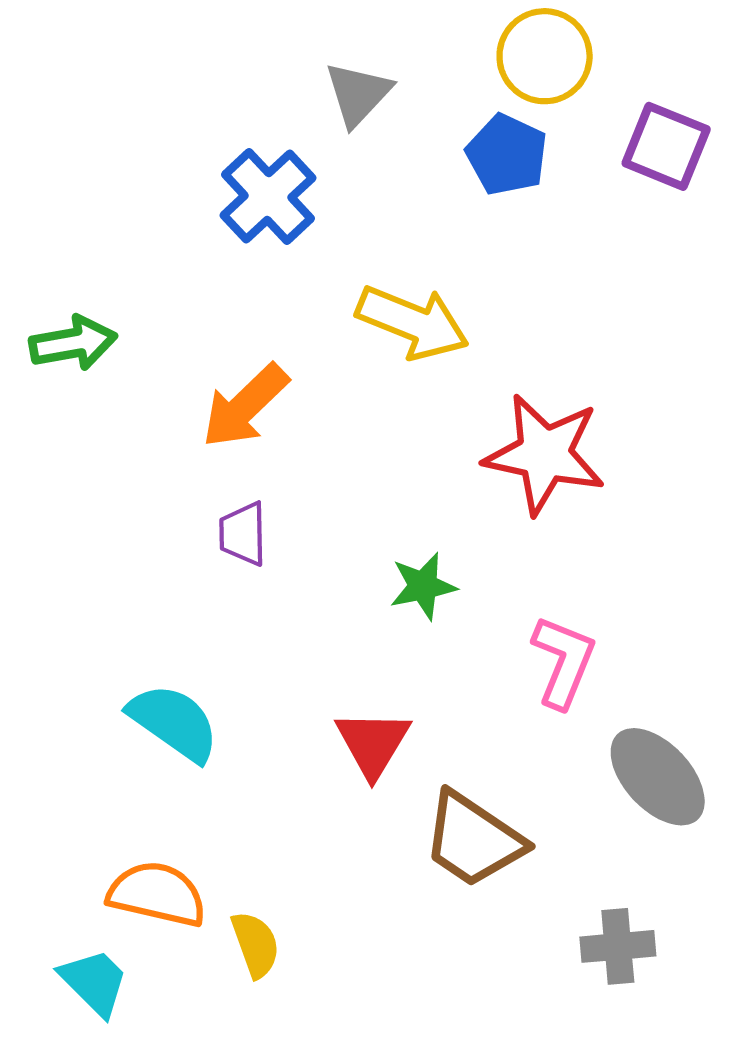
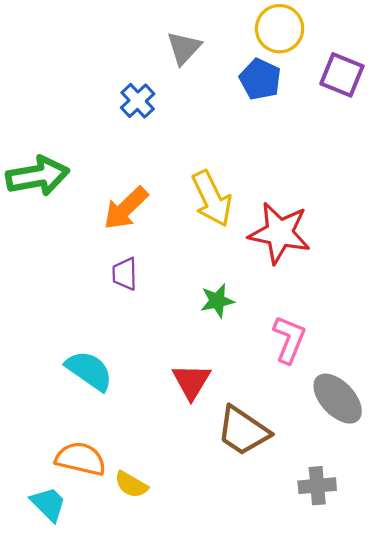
blue cross: (268, 197) -> (138, 101), size x0.7
yellow arrow: (413, 322) -> (212, 199), moved, turned 42
green arrow: (73, 343) -> (38, 176), size x1.4
yellow semicircle: (255, 944) -> (131, 485), turned 140

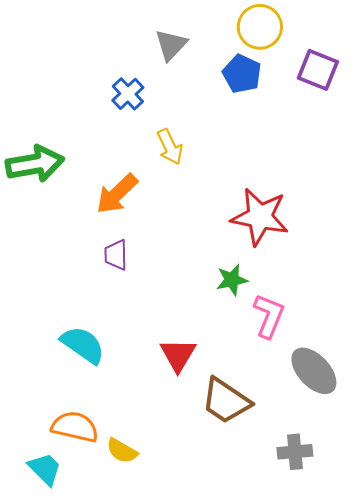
yellow arrow: (212, 199) -> (170, 147), moved, size x0.7
green star: (217, 301) -> (232, 280), moved

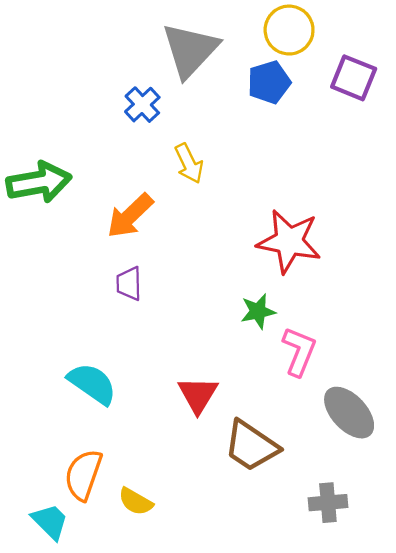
gray triangle: (171, 45) -> (190, 50), size x1.6
blue pentagon: (242, 74) -> (269, 82), turned 30
orange semicircle: (75, 427) -> (83, 475), turned -84

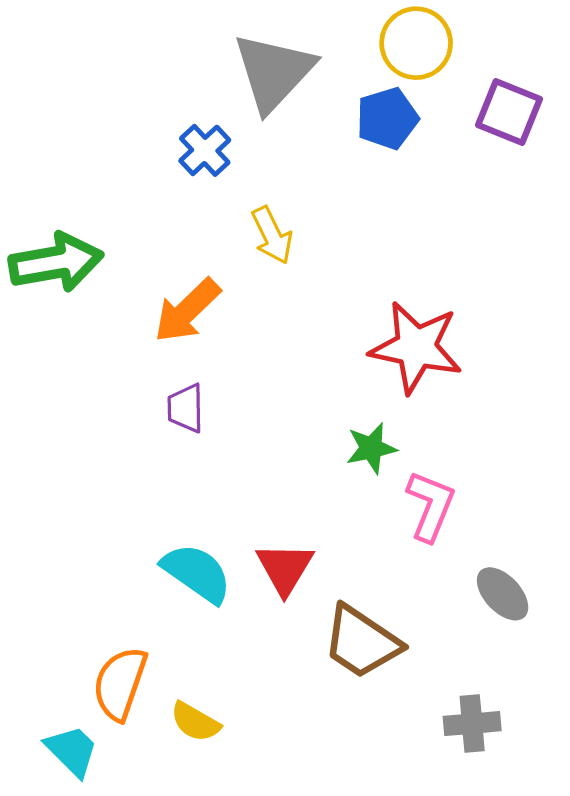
cyan semicircle: (92, 384) -> (197, 573), moved
gray ellipse: (349, 413) -> (503, 594), size x0.7

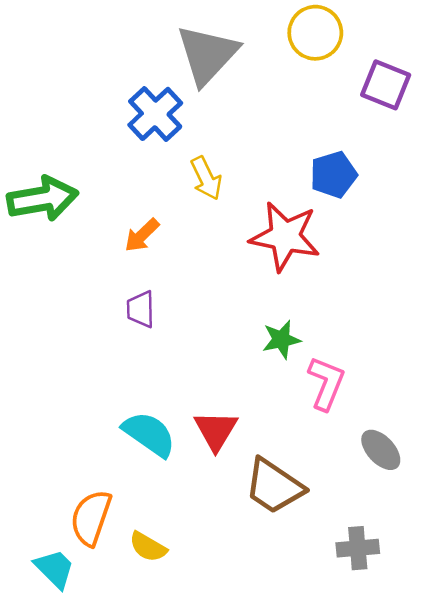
blue pentagon: (387, 118) -> (333, 175), moved
blue cross: (205, 150) -> (155, 114), size x1.4
orange arrow: (187, 311) -> (142, 235), size x0.7
red star: (416, 347) -> (285, 236), moved

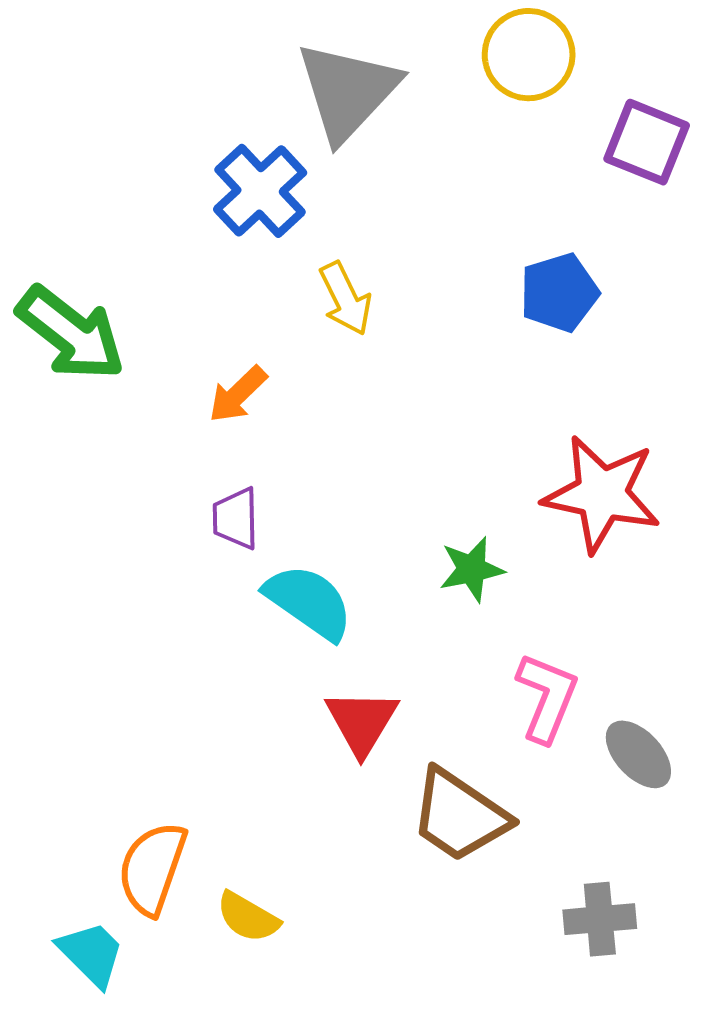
green arrow: (42, 199) -> (71, 333), turned 48
red star: (285, 236) -> (602, 494), moved
pink L-shape: (326, 383) -> (547, 697), moved
cyan semicircle: (149, 434) -> (309, 602), moved

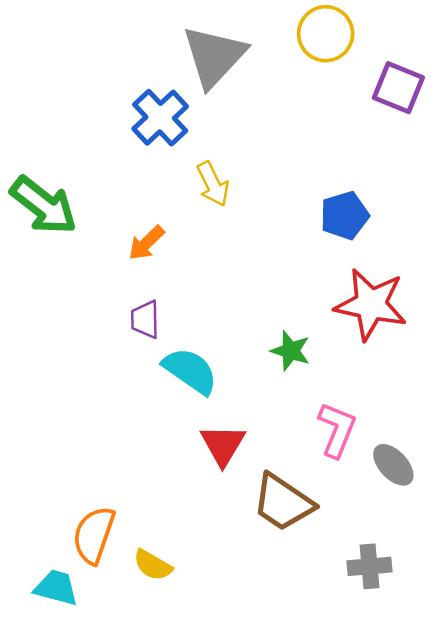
blue pentagon: (559, 293) -> (344, 215), moved
green star: (472, 569) -> (291, 351), turned 30
cyan trapezoid: (91, 954) -> (56, 588), turned -30

